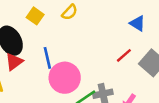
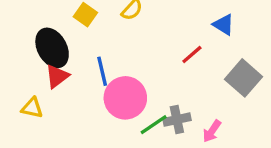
red line: (124, 55) -> (192, 55), moved

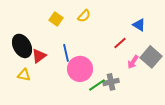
black ellipse: (52, 48) -> (22, 46), moved
pink arrow: (212, 131) -> (133, 62), moved

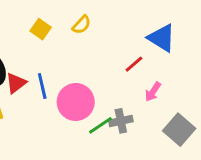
blue triangle: (139, 25) -> (162, 38), size x1.5
blue line: (66, 53) -> (42, 86), moved
gray square: (151, 57) -> (179, 130), moved

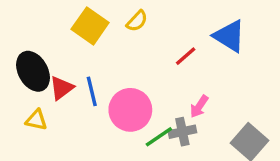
yellow square: (41, 29) -> (90, 26), size x1.5
red line: (134, 64) -> (186, 56), moved
pink arrow: (153, 92) -> (199, 107), moved

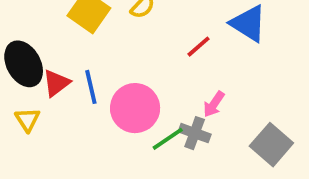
yellow triangle: (36, 120) -> (27, 120), turned 45
gray cross: (182, 132) -> (195, 133), turned 32

